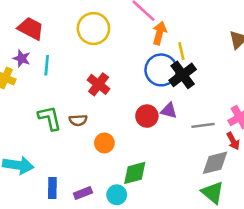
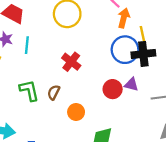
black cross: (183, 75) -> (143, 54), turned 30
brown semicircle: (78, 120) -> (54, 92), turned 120

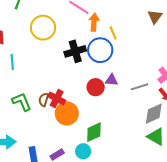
black cross: (143, 54) -> (75, 51), moved
red cross: (71, 62) -> (57, 99), moved
orange circle: (76, 112) -> (67, 113), size x1.5

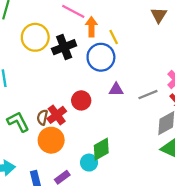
black cross: (75, 51) -> (64, 47), moved
red circle: (96, 87) -> (81, 100), moved
red cross: (57, 99) -> (57, 115), turned 30
orange circle: (67, 113) -> (51, 140), moved
cyan circle: (83, 151) -> (89, 163), moved

